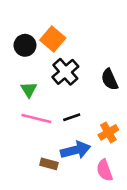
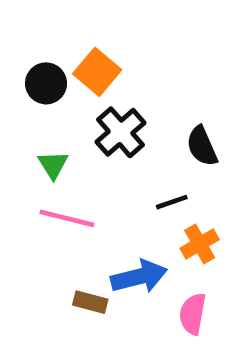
black line: (72, 117) -> (172, 202), moved
pink semicircle: (105, 170) -> (193, 314), turned 30

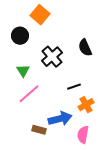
orange square: (97, 72) -> (40, 15), moved
black semicircle: (202, 146) -> (85, 48), moved
pink line: (67, 218) -> (29, 94), turned -55

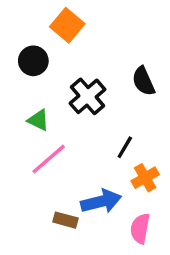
green triangle: (23, 71) -> (38, 120), turned -32
black line: (74, 87) -> (125, 147), turned -40

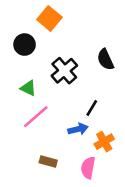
orange cross: (145, 178) -> (104, 142), moved
blue arrow: (101, 201) -> (78, 129), moved, size x0.7
pink semicircle: (140, 229) -> (88, 168), moved

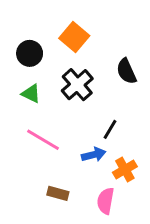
orange square: (49, 18) -> (74, 37), moved
green triangle: (28, 88) -> (31, 94), moved
pink line: (36, 117) -> (43, 140), turned 72

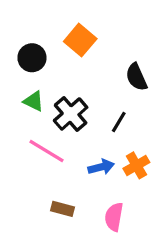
black cross: (77, 85) -> (71, 114), moved
black line: (110, 129) -> (119, 122), moved
orange cross: (125, 170) -> (136, 165), moved

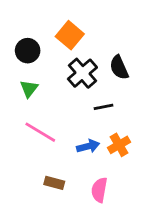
green triangle: (34, 101) -> (29, 89), turned 42
black cross: (71, 114) -> (82, 73), moved
black line: (119, 122) -> (104, 107), turned 48

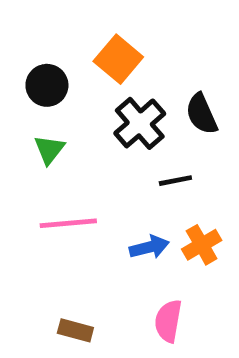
pink line: (40, 132) -> (68, 223), turned -36
brown rectangle: (54, 183) -> (75, 330), moved

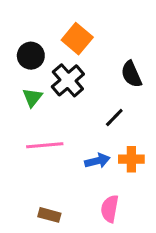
black cross: (140, 123) -> (68, 80), moved
black line: (175, 181) -> (114, 117), turned -35
orange cross: (202, 245) -> (131, 159), turned 30

